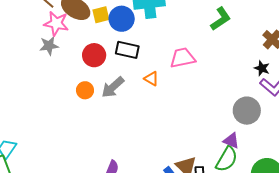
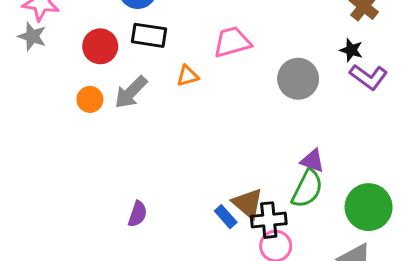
gray star: (49, 46) -> (32, 36), turned 30
orange triangle: (151, 79) -> (188, 76), turned -42
gray circle: (247, 111) -> (298, 79), moved

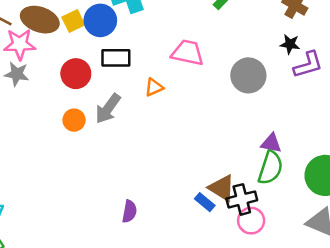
pink trapezoid: (232, 42) -> (188, 53), turned 36
purple L-shape: (369, 77) -> (308, 65), turned -44

